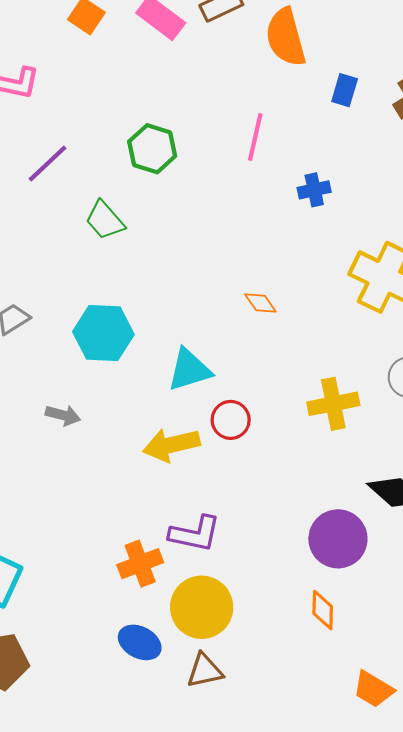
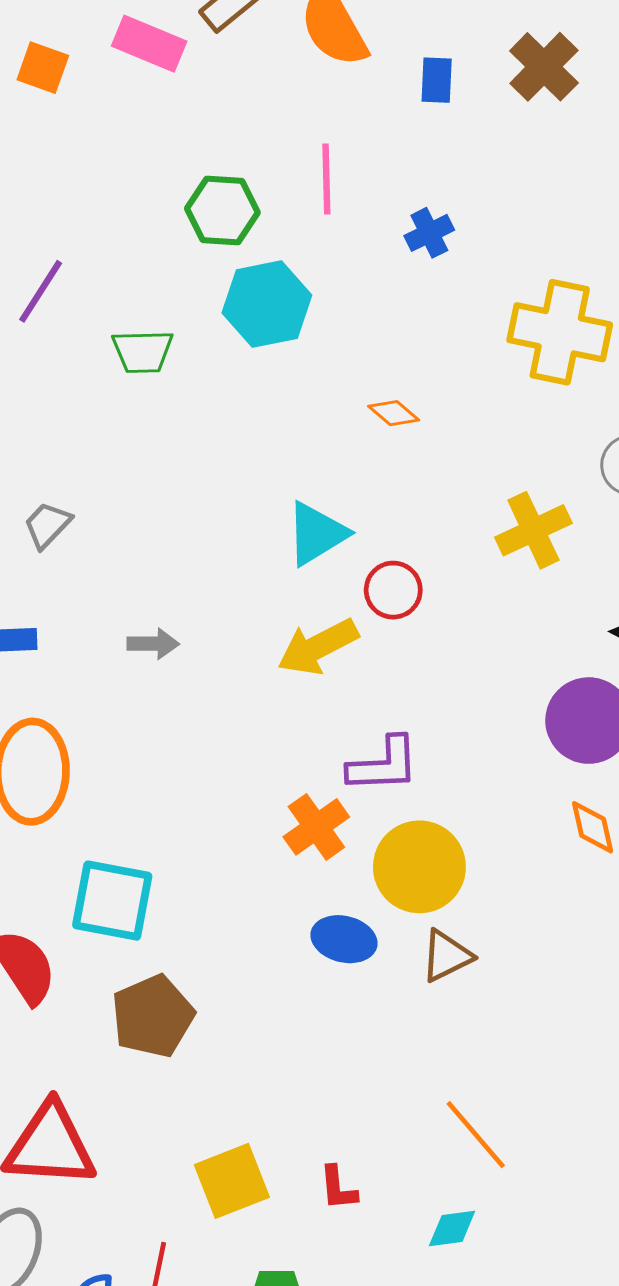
green hexagon: (152, 149) -> (222, 211), moved
green trapezoid: (105, 220) -> (143, 351), turned -36
cyan hexagon: (103, 333) -> (267, 304), moved

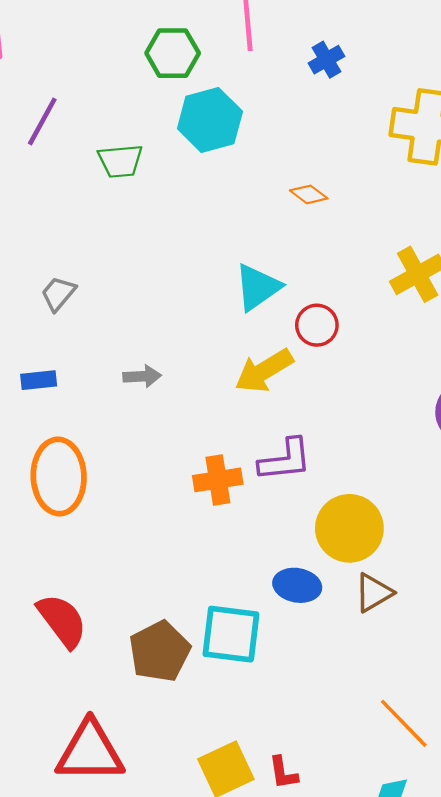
purple L-shape: (383, 765) -> (285, 460), moved
orange cross: (316, 827) -> (218, 480), moved, turned 30
cyan square: (112, 901) -> (231, 634), moved
red L-shape: (338, 1188) -> (283, 773), moved

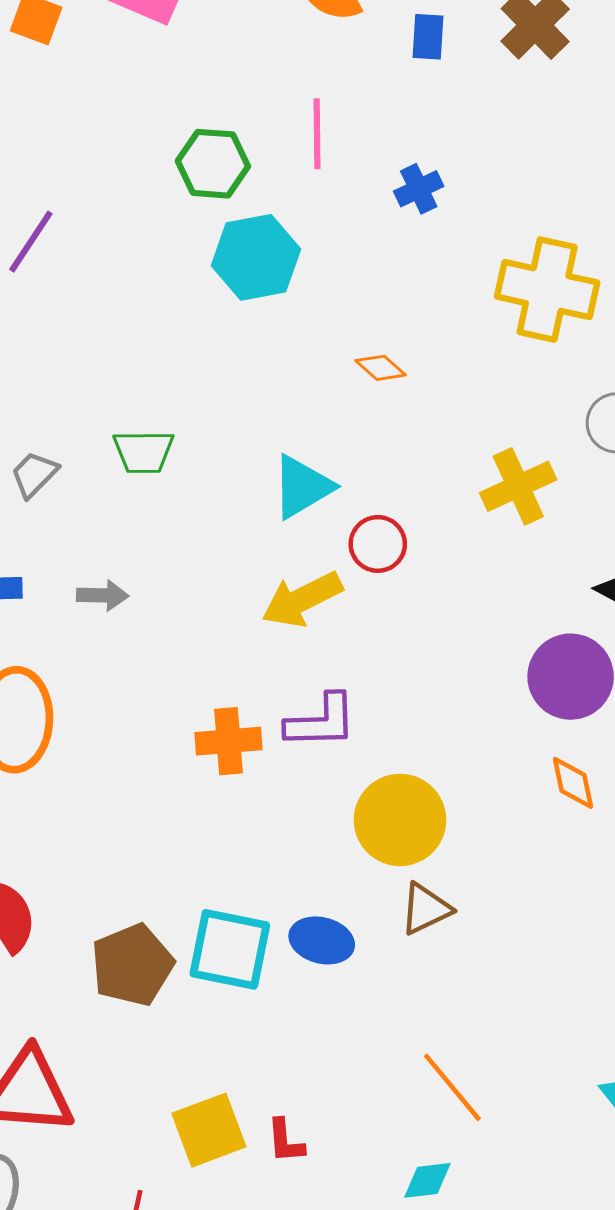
green trapezoid: (120, 161) -> (143, 452), moved
gray arrow: (142, 376) -> (103, 595), moved
blue ellipse: (297, 585) -> (322, 940), moved

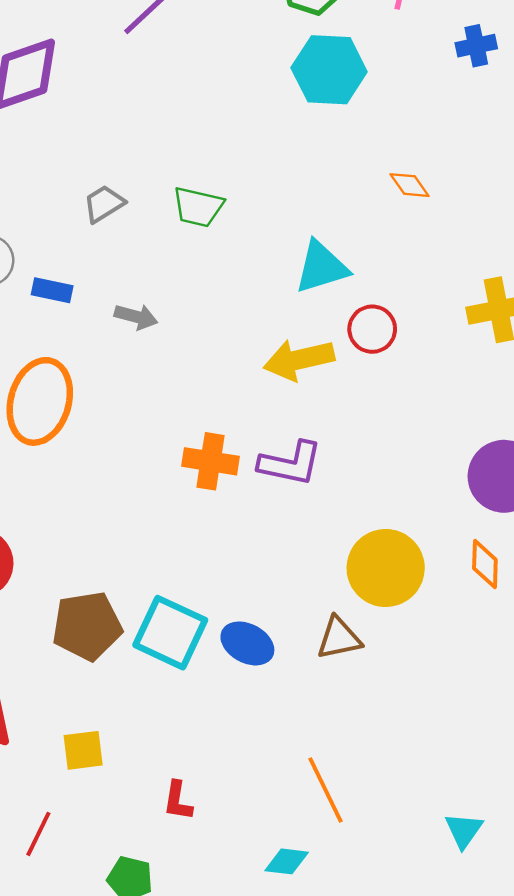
yellow circle: (400, 820) -> (386, 568), moved
yellow square: (209, 1130) -> (83, 750), moved, size x0.7

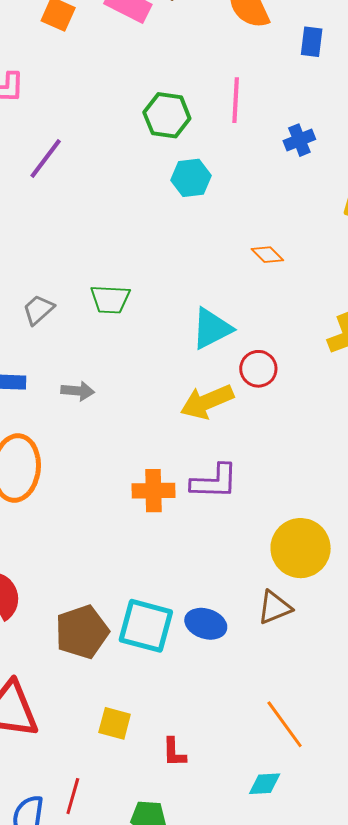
cyan hexagon: (329, 70) -> (191, 178), size x0.7
yellow square: (83, 750) -> (115, 723), moved, turned 32

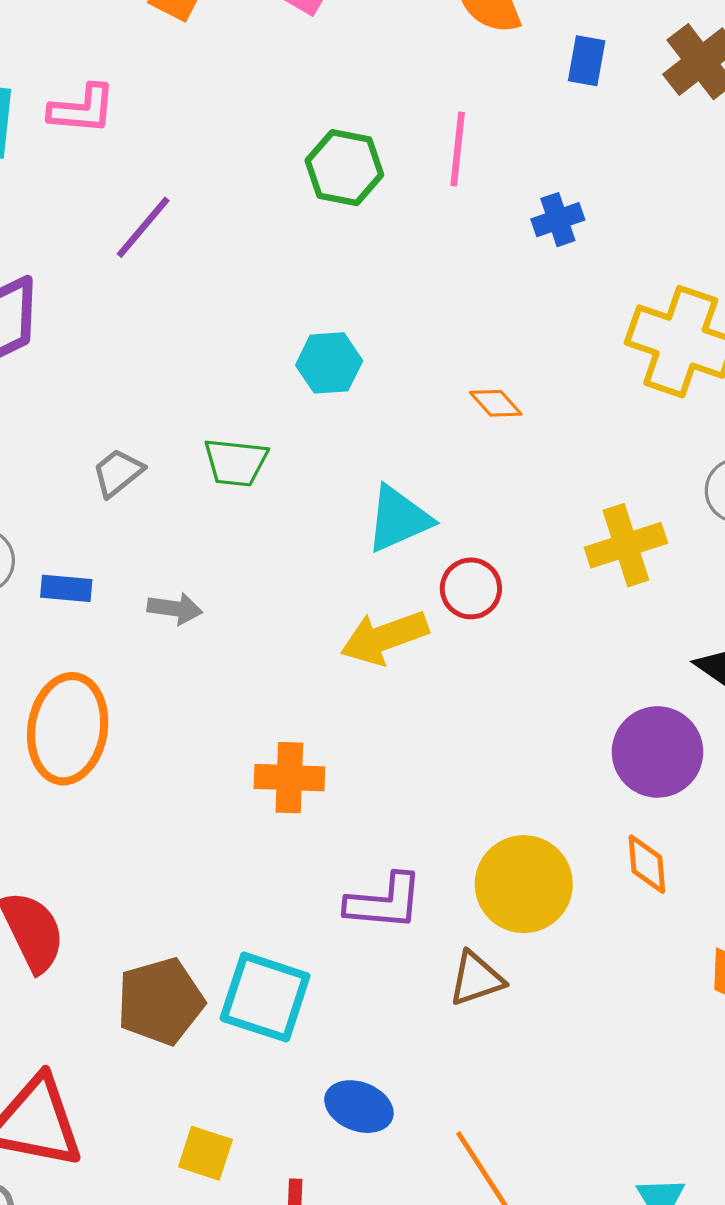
cyan hexagon: (191, 178) -> (329, 363), moved
purple L-shape: (214, 482) -> (384, 902), moved
blue ellipse: (206, 624) -> (359, 1107), moved

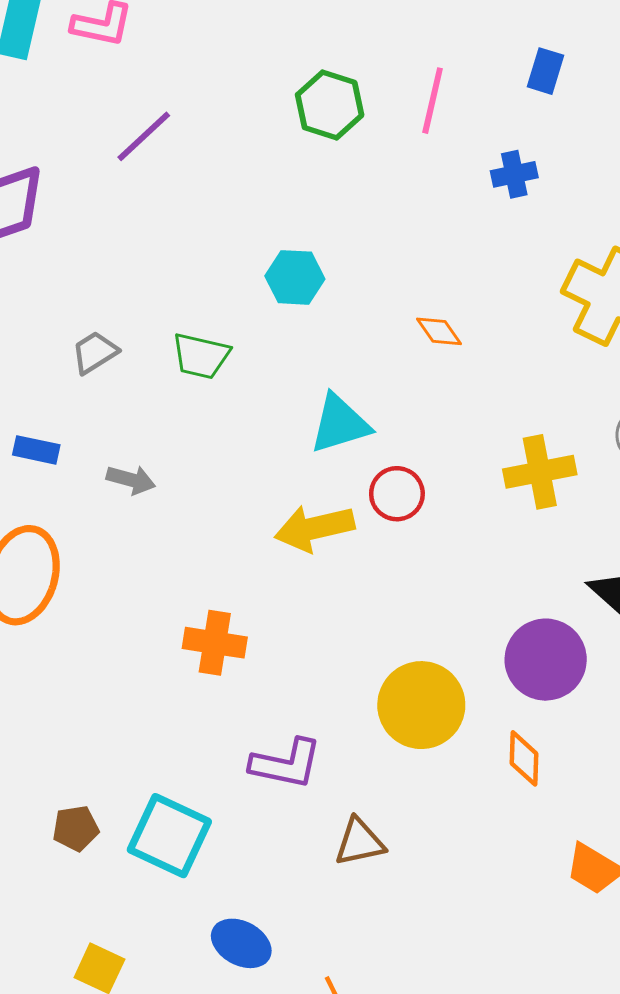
blue rectangle: (587, 61) -> (545, 71), moved
yellow circle: (524, 884) -> (421, 705), moved
brown pentagon: (160, 1001) -> (76, 828), size x0.6

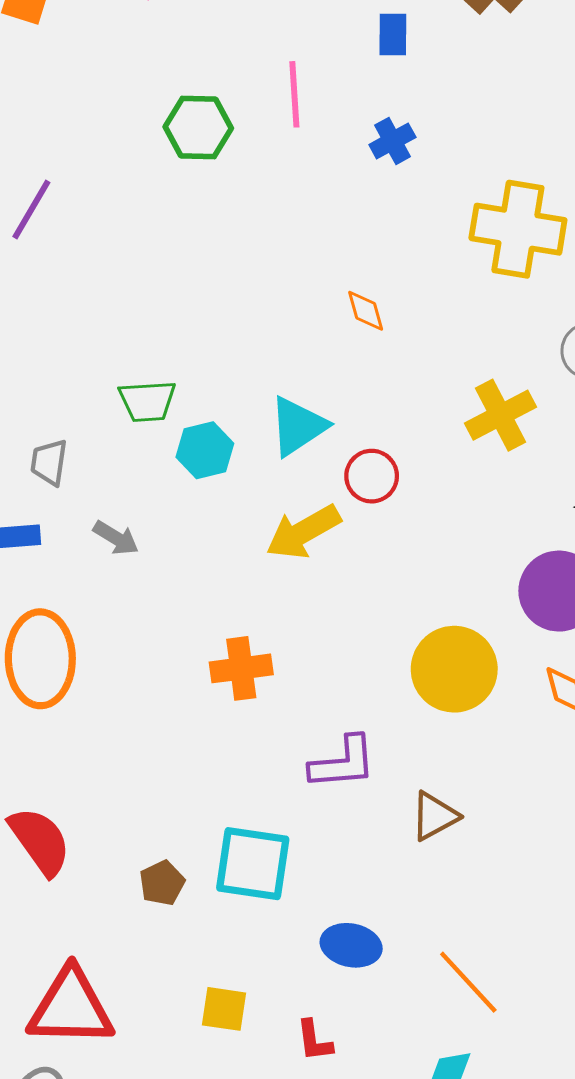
cyan hexagon: (295, 277) -> (205, 450), moved
orange diamond: (439, 331) -> (366, 311), turned 36
gray trapezoid: (95, 352) -> (49, 462), moved, turned -33
gray arrow: (131, 480) -> (116, 538), turned 33

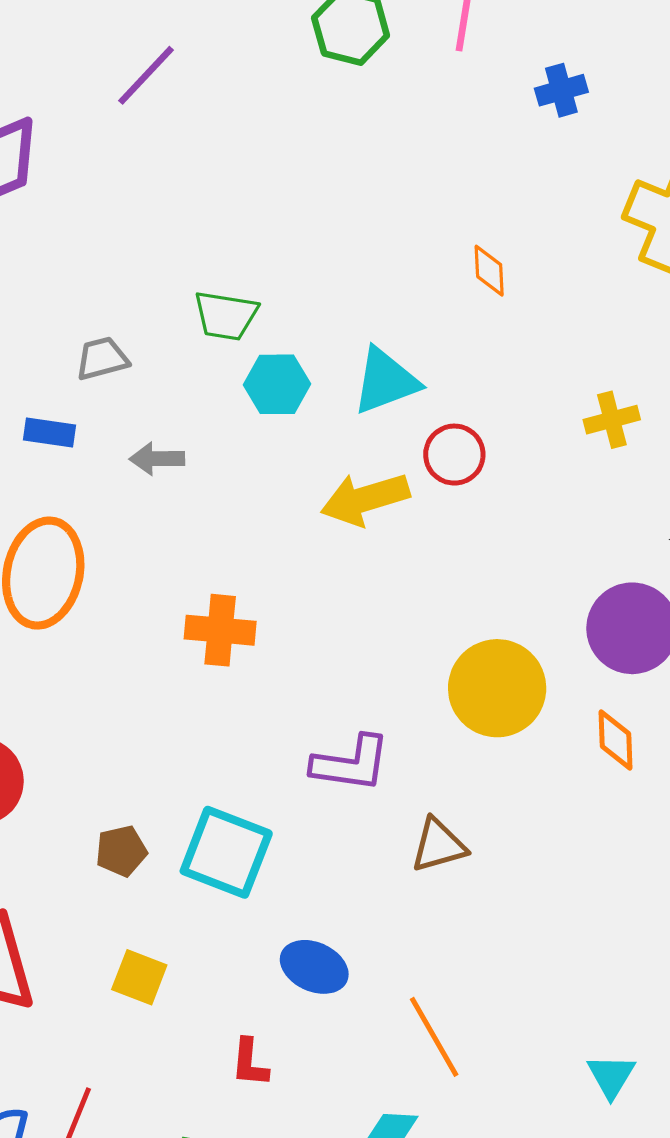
yellow cross: (500, 415) -> (612, 420), size x0.7
gray trapezoid: (49, 462) -> (102, 359), turned 54
gray arrow: (116, 538) -> (157, 459), turned 135
orange cross: (241, 668) -> (220, 630), moved
yellow square: (224, 1009) -> (139, 977), moved

